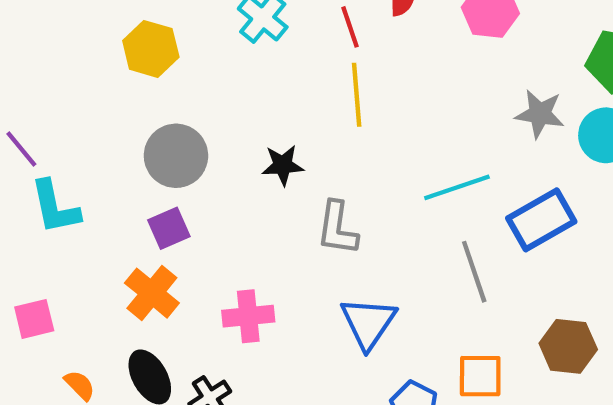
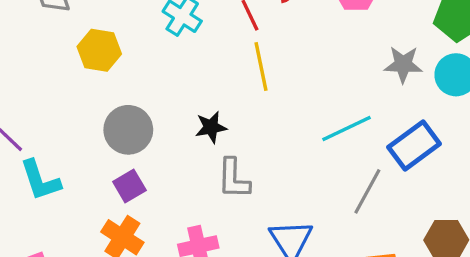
gray L-shape: (337, 228) -> (234, 179), moved
gray line: (474, 272) -> (367, 191), turned 54

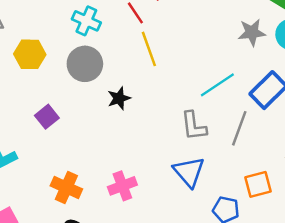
gray circle: (128, 130) -> (85, 64), moved
gray L-shape: (234, 179) -> (194, 126), moved
purple square: (129, 186) -> (47, 117), moved

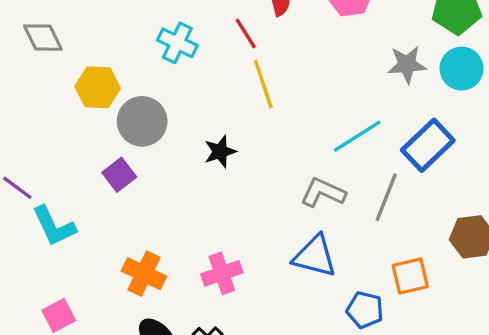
gray circle: (85, 64) -> (142, 121), moved
gray L-shape: (194, 126) -> (323, 193), turned 120
blue triangle: (189, 172) -> (315, 256), turned -36

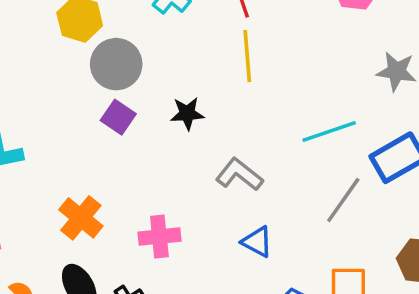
purple square: (119, 175) -> (118, 117), moved, turned -32
gray L-shape: (323, 193) -> (239, 175), moved
blue triangle: (315, 256) -> (257, 242), size x0.7

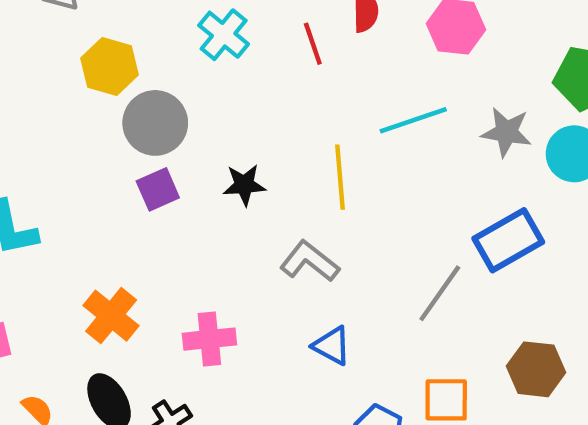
yellow line: (247, 56) -> (340, 177), moved
purple square: (118, 117) -> (158, 189), turned 32
cyan line: (329, 131) -> (413, 120), moved

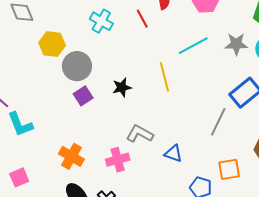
gray L-shape: (310, 261) -> (140, 134), moved

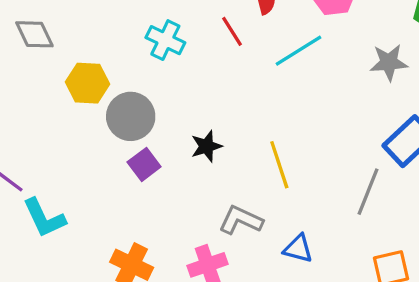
cyan line: (193, 46) -> (298, 51), moved
yellow line: (164, 77) -> (279, 165), moved

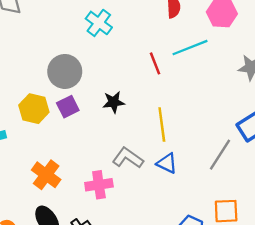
red line: (232, 31) -> (155, 63), moved
yellow hexagon: (87, 83) -> (34, 109), moved
blue triangle: (298, 249) -> (167, 163), moved

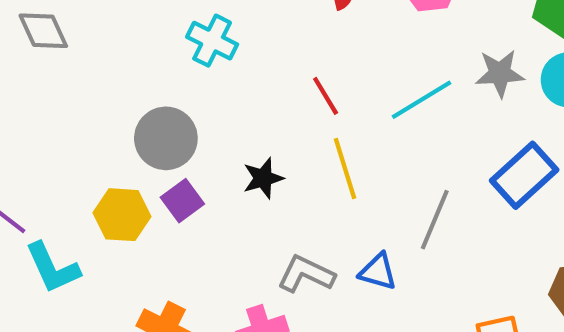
cyan line: (190, 48) -> (422, 100), moved
yellow line: (162, 125) -> (345, 168), moved
gray line: (220, 155) -> (435, 220), moved

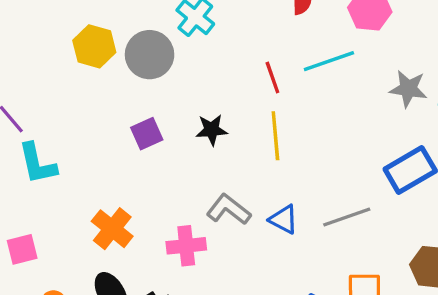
cyan line: (422, 100) -> (329, 61), moved
gray circle: (166, 138) -> (150, 55), moved
yellow hexagon: (122, 215) -> (94, 46), moved
gray line: (435, 220) -> (347, 217), moved, turned 36

